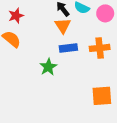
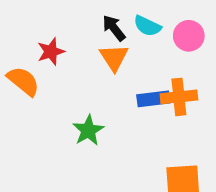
red star: (16, 16) -> (51, 52), moved
blue rectangle: (68, 48) -> (153, 99), moved

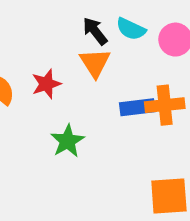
red star: (51, 52) -> (46, 84), moved

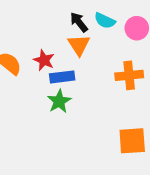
red star: (46, 84) -> (44, 60), turned -30
blue rectangle: (137, 107) -> (62, 77), moved

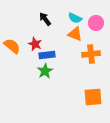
black arrow: (79, 22) -> (45, 19), moved
orange triangle: (79, 45) -> (75, 34), moved, turned -35

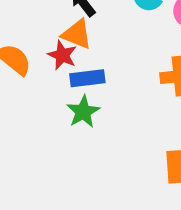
orange triangle: (75, 34) -> (77, 34), moved

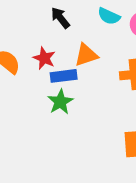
orange triangle: (77, 34) -> (86, 55), moved, turned -40

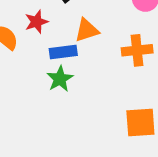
red star: (44, 58) -> (36, 22), moved, turned 30

